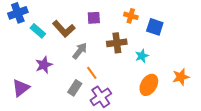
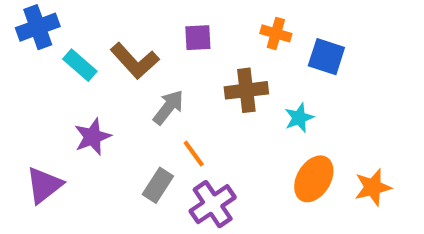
orange star: (181, 77) -> (373, 187), moved

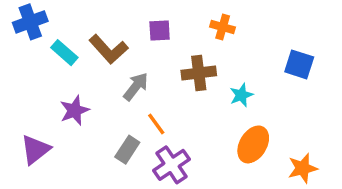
blue square: (326, 57) -> (299, 64), moved
orange star: (373, 187) -> (303, 168), moved

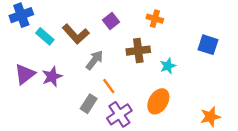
purple square: (160, 30) -> (111, 21), turned -35
orange ellipse: (253, 144) -> (158, 101), moved
purple triangle: (35, 150) -> (25, 74), moved

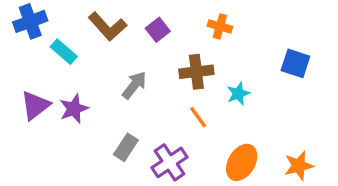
brown L-shape: (76, 34) -> (107, 26), moved
orange line: (109, 86) -> (198, 117), moved
orange ellipse: (158, 101) -> (242, 162), moved

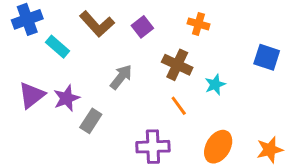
brown cross: (196, 72) -> (177, 65), turned 32
gray rectangle: (126, 147) -> (91, 121), moved
purple cross: (170, 162) -> (153, 147), turned 32

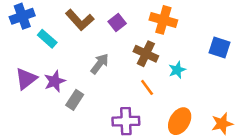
orange cross: (198, 24) -> (163, 20), size x1.5

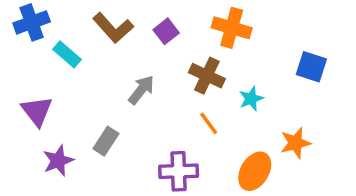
purple triangle: (26, 79) -> (37, 111), turned -30
purple star: (55, 81) -> (58, 161), moved
orange star: (222, 124) -> (295, 143), moved

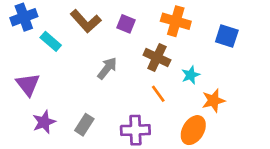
purple square: (166, 31) -> (126, 24), turned -30
blue square: (311, 67) -> (227, 36), moved
gray rectangle: (106, 141) -> (84, 125), moved
orange star: (295, 143) -> (213, 101), moved

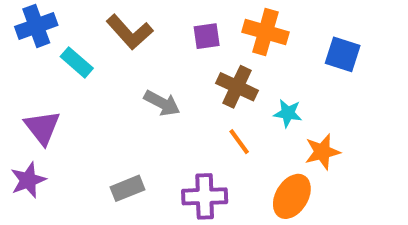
purple square: (126, 24) -> (207, 36), moved, turned -30
gray arrow: (107, 68) -> (162, 103), turned 80
cyan star: (191, 75) -> (288, 113), turned 30
purple star: (44, 122) -> (28, 180), moved
gray rectangle: (84, 125) -> (128, 188), turned 35

